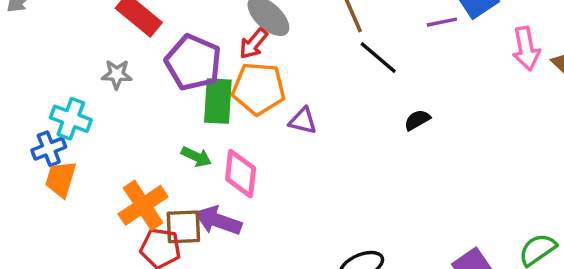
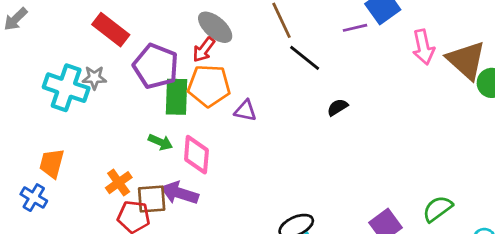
cyan cross: (71, 119) -> (66, 88), moved, size x1.4
blue cross: (49, 149) -> (34, 198), moved, turned -36
orange cross: (143, 205) -> (119, 183), size x0.7

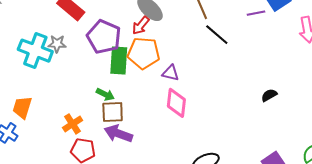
black semicircle: (338, 107) -> (269, 95), moved
pink diamond: (196, 155) -> (176, 103), moved
brown square: (152, 199) -> (113, 112), moved

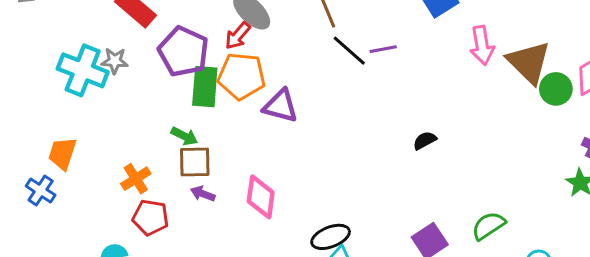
purple line: (256, 13) -> (383, 49), moved
purple triangle: (171, 73) -> (280, 106), size x1.4
pink diamond: (176, 103) -> (261, 197), moved
purple arrow: (118, 134) -> (203, 194), size x0.6

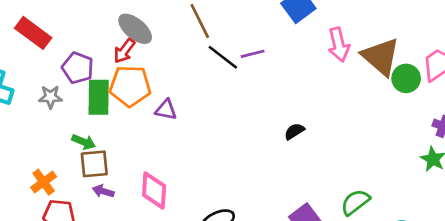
purple pentagon: (183, 52) -> (78, 68), size x0.7
gray star: (115, 61) -> (50, 97), moved
purple triangle: (280, 106) -> (166, 110), size x0.7

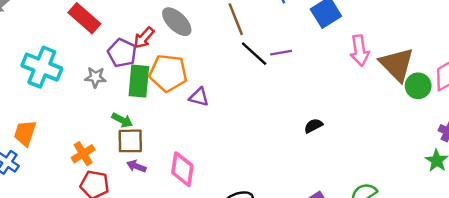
red arrow: (124, 51) -> (144, 38), moved

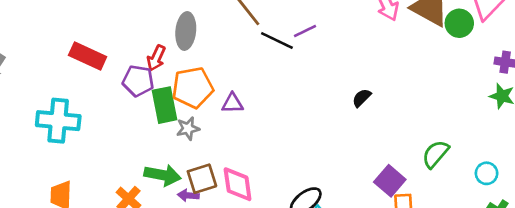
gray ellipse: (177, 22) -> (186, 31), turned 68
gray star: (95, 77) -> (188, 128), moved
green arrow: (122, 120) -> (163, 175), moved, size x1.5
brown square: (130, 141) -> (202, 179), moved

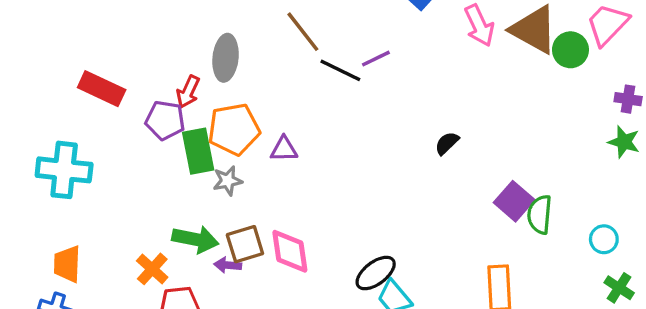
green semicircle: (435, 154) -> (540, 215), turned -36
purple square: (390, 181) -> (514, 201), moved

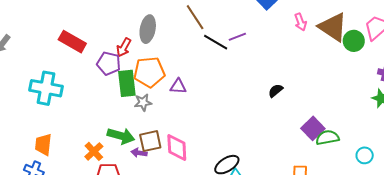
pink arrow: (479, 25) -> (301, 22), size x0.7
green semicircle: (540, 215) -> (327, 138), turned 70

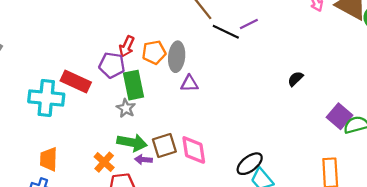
gray ellipse: (148, 29) -> (177, 57), moved
red rectangle: (72, 42) -> (76, 82), moved
orange pentagon: (149, 72) -> (154, 52), moved, size x0.7
gray star: (143, 102) -> (126, 108), moved, turned -30
purple arrow: (139, 153) -> (143, 160), moved

